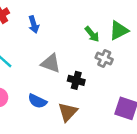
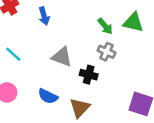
green triangle: (119, 31) -> (133, 22), turned 40
gray cross: (104, 59) -> (106, 52), moved

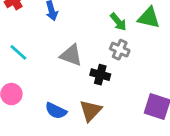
blue semicircle: (48, 96) -> (56, 111), moved

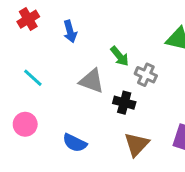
green arrow: (118, 22) -> (120, 56), moved
brown triangle: (91, 111) -> (137, 144), moved

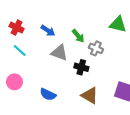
red cross: (28, 19) -> (17, 28), moved, turned -32
blue arrow: (70, 31) -> (48, 31), moved, turned -40
brown triangle: (137, 144) -> (90, 95), turned -42

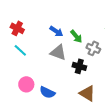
blue arrow: (48, 31) -> (56, 31), moved
pink circle: (14, 82) -> (26, 84), moved

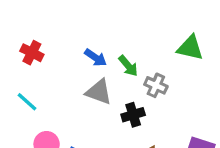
cyan line: (20, 50) -> (27, 102), moved
black cross: (79, 66) -> (133, 115), turned -32

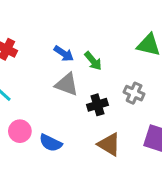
gray cross: (156, 85) -> (134, 93), moved

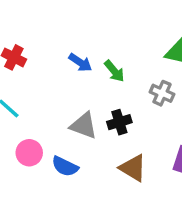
gray triangle: (67, 84) -> (84, 126), moved
gray cross: (134, 93) -> (162, 93), moved

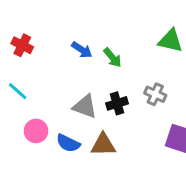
gray cross: (162, 93) -> (155, 94), moved
brown triangle: (133, 168) -> (103, 145), moved, turned -32

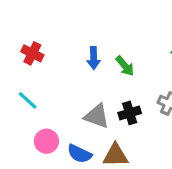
blue arrow: (82, 50) -> (94, 58), turned 55

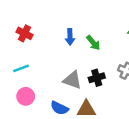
cyan line: (28, 100) -> (21, 68), turned -63
pink circle: (46, 141) -> (26, 96), moved

